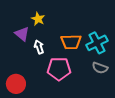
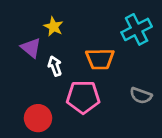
cyan cross: (97, 43) -> (137, 29), moved
red circle: (16, 84) -> (38, 118), moved

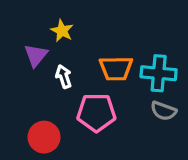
cyan cross: (137, 29) -> (159, 73), moved, turned 32
purple triangle: (31, 48) -> (36, 55), turned 30

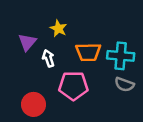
yellow star: (62, 31) -> (58, 28), moved

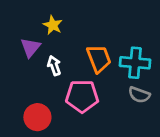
yellow star: (58, 28) -> (53, 25), moved
orange trapezoid: (88, 52) -> (99, 59), turned -110

